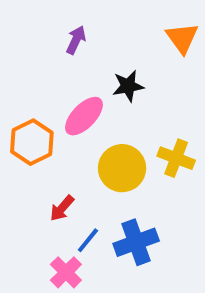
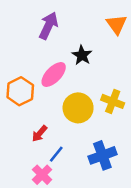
purple arrow: (76, 40) -> (48, 26), size x1.5
black star: (128, 86) -> (82, 55), turned -30
blue cross: (136, 242) -> (102, 155), moved

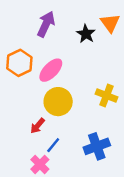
black star: (82, 55) -> (86, 34), moved
orange hexagon: (20, 91) -> (19, 63), moved
yellow circle: (78, 108) -> (58, 102), moved

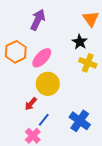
black star: (86, 34) -> (80, 42), moved
yellow cross: (106, 96) -> (88, 63), moved
blue cross: (97, 146) -> (80, 121), turned -35

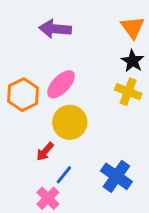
purple arrow: (38, 20) -> (55, 29), turned -110
black star: (80, 42) -> (133, 61), moved
orange hexagon: (16, 52) -> (23, 95), moved

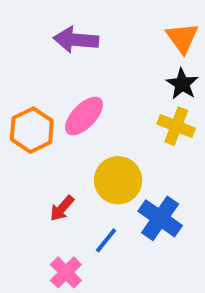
yellow circle: (70, 122) -> (118, 180), moved
blue line: (64, 175) -> (106, 240), moved
blue cross: (116, 176) -> (160, 218), moved

